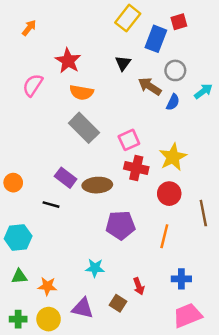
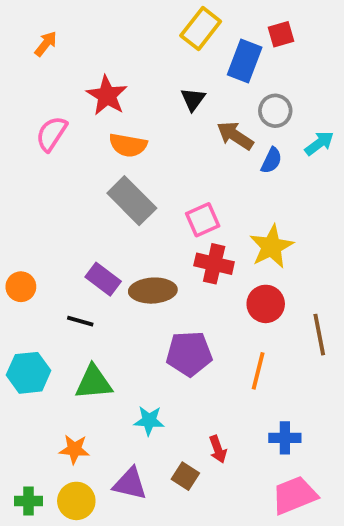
green triangle: (19, 276) -> (94, 382), moved, size x1.5

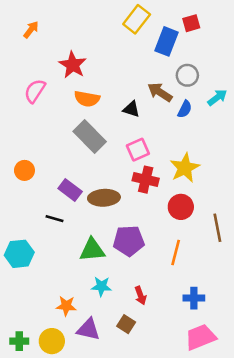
black triangle: (193, 99) -> (131, 109), moved, turned -48
orange circle: (21, 287) -> (24, 170), moved
green triangle: (94, 382) -> (92, 250), moved
orange star: (74, 449) -> (66, 306), moved
red arrow: (218, 449) -> (140, 295), moved

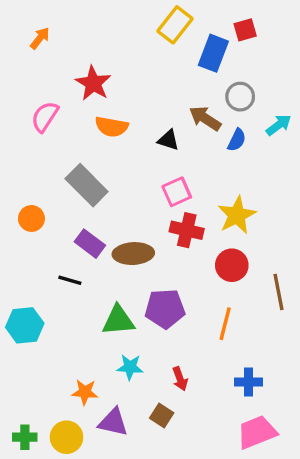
gray rectangle: (90, 137) -> (87, 185), moved

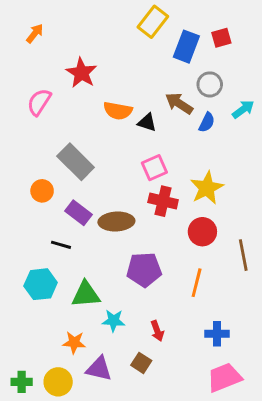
red square: (245, 30) -> (221, 38), moved
orange semicircle: (112, 127) -> (118, 111), moved
orange circle: (31, 218) -> (42, 191), moved
green triangle: (118, 320) -> (86, 294), moved
cyan hexagon: (25, 325) -> (41, 284), moved

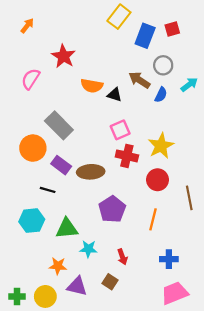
orange circle: (42, 191) -> (33, 148), size x1.5
purple pentagon: (144, 270) -> (112, 209), turned -30

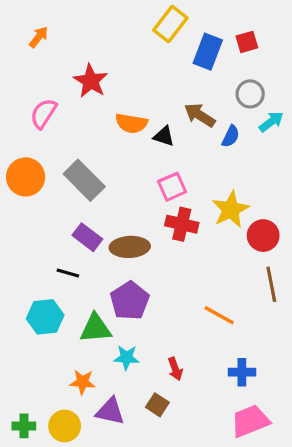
gray circle: (163, 65) -> (250, 94), moved
orange circle: (33, 148) -> (26, 177), moved
red circle: (158, 180) -> (263, 236), moved
purple pentagon: (112, 209) -> (130, 301), moved
orange line: (153, 219) -> (219, 315), turned -75

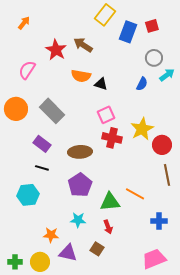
brown arrow: (200, 115) -> (83, 45), moved
purple rectangle: (87, 237) -> (42, 144), moved
green triangle: (96, 328) -> (110, 202), moved
blue cross: (242, 372) -> (159, 221), moved

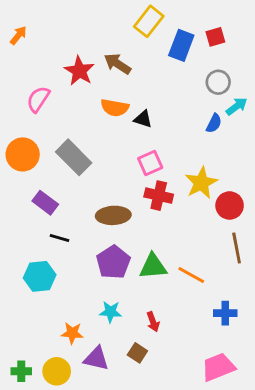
orange arrow: (24, 23) -> (18, 35), moved
blue semicircle: (142, 84) -> (214, 123), moved
purple rectangle: (42, 144) -> (45, 203), moved
green triangle: (110, 202) -> (153, 266), moved

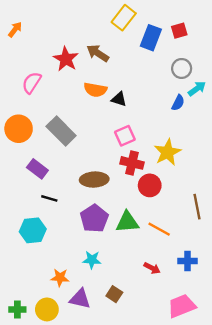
red circle: (230, 205) -> (150, 185), moved
red arrow: (153, 322) -> (152, 268), moved, turned -42

